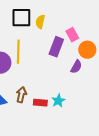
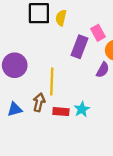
yellow line: (18, 52) -> (52, 81), moved

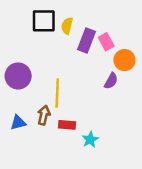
purple rectangle: (80, 47) -> (87, 41), moved
cyan star: (82, 109) -> (90, 140), moved

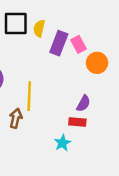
purple semicircle: (111, 81) -> (83, 104), moved
red rectangle: (67, 125) -> (77, 122), moved

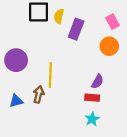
pink rectangle: (79, 44) -> (112, 22), moved
cyan star: (62, 143) -> (92, 119), moved

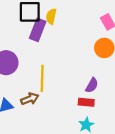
purple rectangle: (76, 29) -> (38, 30), moved
brown arrow: (39, 94) -> (30, 99), turned 56

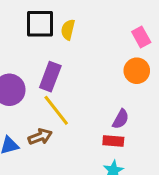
purple rectangle: (38, 30) -> (50, 77), moved
yellow line: (42, 78) -> (56, 110), turned -40

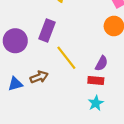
yellow line: (56, 110) -> (66, 58), moved

